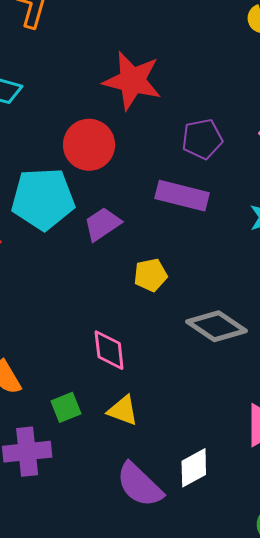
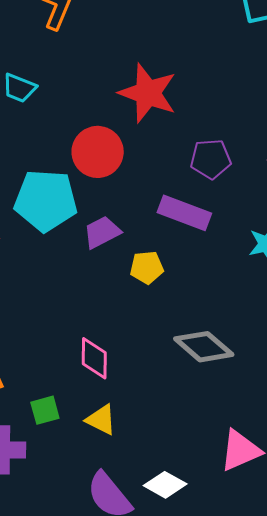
yellow pentagon: (151, 275) -> (147, 267), moved
white diamond: (194, 468) -> (165, 485), turned 51

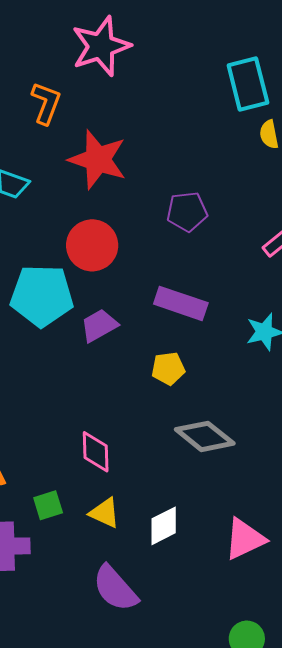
red star: (148, 93) -> (98, 159), moved
purple pentagon: (211, 159) -> (187, 212), moved
yellow pentagon: (147, 267) -> (168, 369), moved
white diamond: (165, 485) -> (164, 526), moved, turned -54

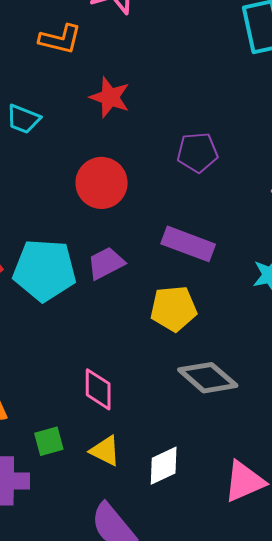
orange L-shape: (46, 103) -> (60, 39), turned 81
red star: (98, 159) -> (110, 97), size x0.7
cyan pentagon: (42, 296) -> (44, 270), moved
yellow pentagon: (168, 369) -> (174, 309), size x1.4

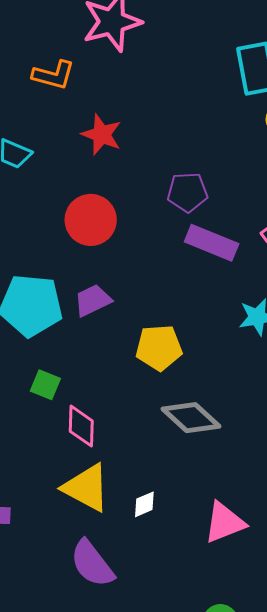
purple rectangle: (188, 244) -> (212, 243), moved
green square: (49, 441) -> (45, 385), moved, turned 36
yellow triangle: (105, 451) -> (86, 488), size x1.6
white diamond: (164, 466) -> (144, 504), size x0.7

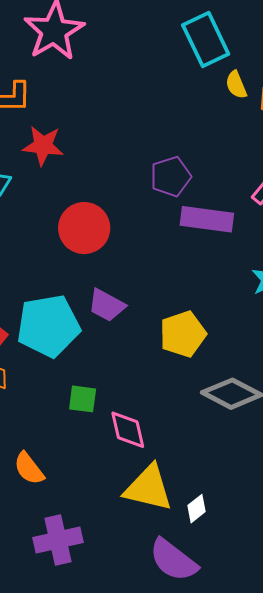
red star: (102, 135) -> (43, 146), moved
purple trapezoid: (93, 300) -> (107, 305), turned -111
white diamond: (144, 504) -> (197, 509), moved

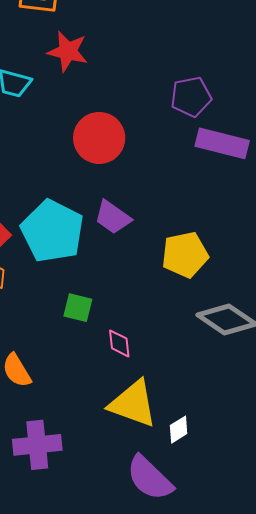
cyan pentagon: (48, 326) -> (52, 231), turned 30
pink diamond: (128, 430) -> (119, 343), size x0.7

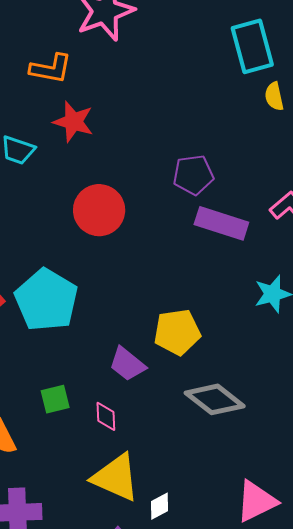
purple trapezoid: (113, 217) -> (127, 364), moved
green square: (78, 308) -> (55, 399), moved, turned -32

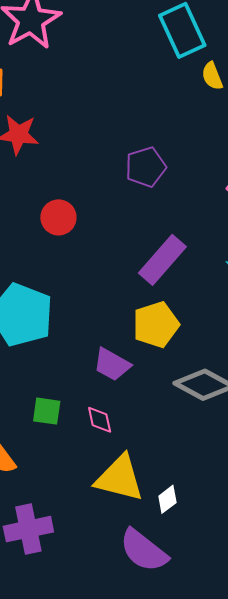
red circle: (99, 210) -> (58, 217), size x0.7
purple rectangle: (221, 223) -> (162, 260), moved, turned -57
green square: (55, 399) -> (47, 411), turned 32

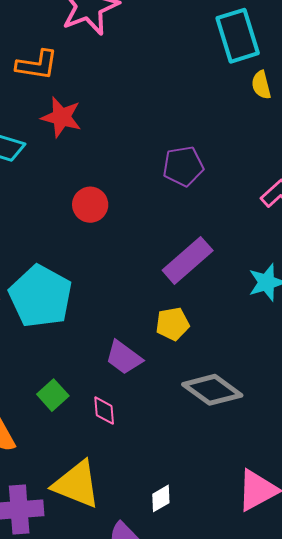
yellow pentagon: (156, 325) -> (172, 324), size x0.7
green square: (47, 411) -> (53, 395), turned 32
yellow triangle: (120, 478) -> (76, 484), moved

